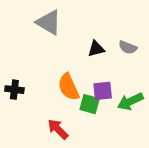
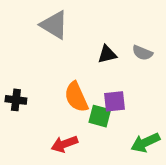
green arrow: (130, 101) -> (145, 143), moved
red arrow: (58, 129) -> (64, 144), turned -65

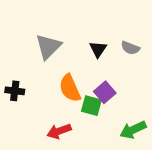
gray triangle: (54, 25) -> (48, 47), moved, turned 44
black triangle: (107, 54) -> (98, 49), turned -42
purple square: (114, 101) -> (105, 92), turned -35

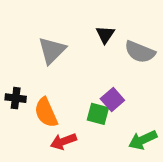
gray semicircle: (130, 48) -> (140, 52), size x1.5
black triangle: (98, 49) -> (105, 35), moved
orange semicircle: (70, 88) -> (46, 113), moved

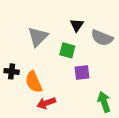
purple square: (112, 100) -> (82, 72), turned 35
green square: (98, 114) -> (67, 50), moved
green arrow: (143, 140) -> (104, 102), turned 96

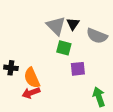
gray triangle: (38, 37) -> (56, 26), moved, turned -30
red arrow: (46, 103) -> (31, 93), moved

